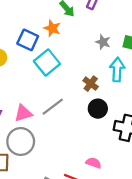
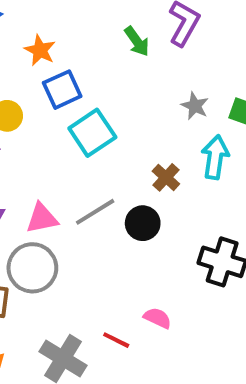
orange star: (52, 28) -> (40, 50), moved
blue square: (28, 40) -> (62, 90), turned 35
black circle: (98, 109) -> (143, 223), moved

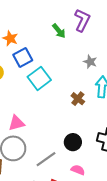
gray line: (95, 212) -> (46, 159), moved
black circle: (143, 223) -> (73, 142), moved

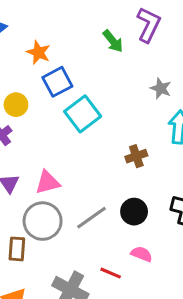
brown cross: (78, 99) -> (136, 156), moved, turned 32
gray line: (46, 159) -> (91, 218), moved

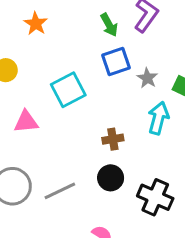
blue square: (57, 82) -> (116, 61), moved
pink triangle: (48, 182) -> (26, 122), moved
black circle: (134, 212) -> (111, 178), moved

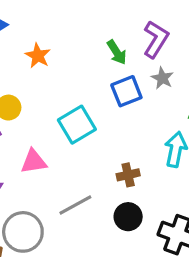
gray star: (147, 78) -> (162, 78), moved
gray line: (60, 191) -> (75, 205), moved

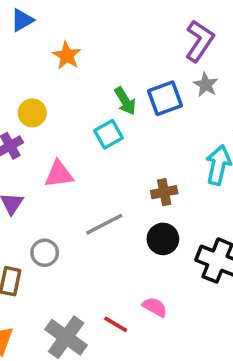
green arrow: (117, 52) -> (125, 101), moved
cyan square: (77, 125) -> (108, 134), size x0.7
gray circle: (23, 232) -> (45, 253), size x0.6

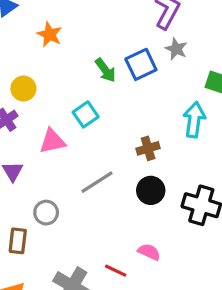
cyan square: (108, 134) -> (86, 114), moved

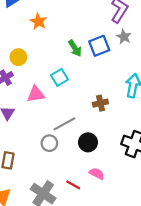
black circle: (151, 190) -> (88, 142), moved
gray circle: (46, 213) -> (49, 143), moved

